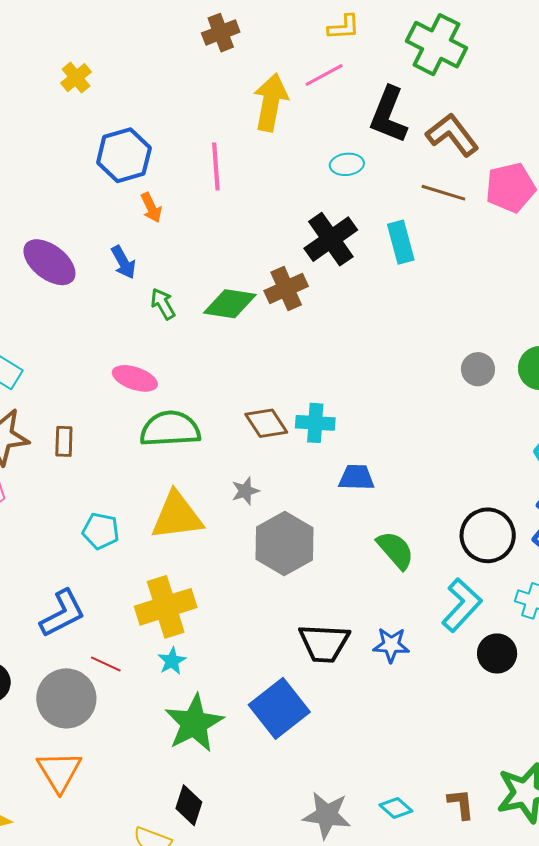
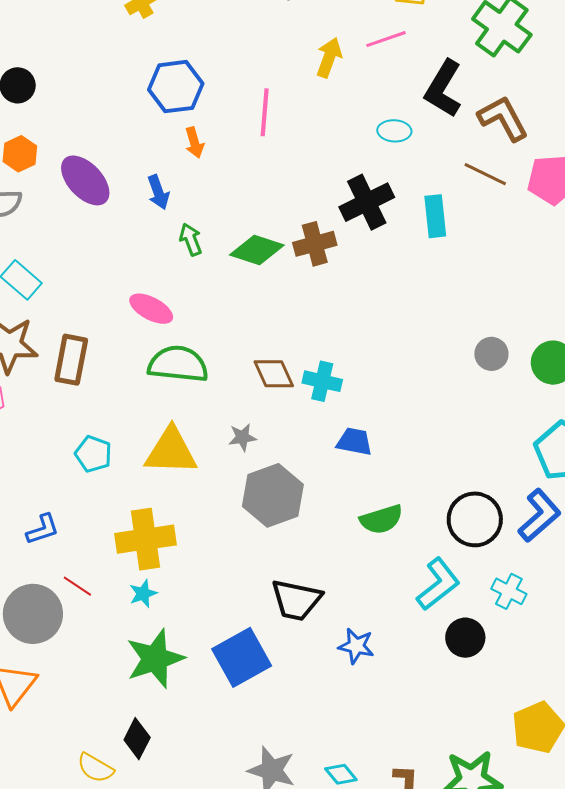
yellow arrow: (271, 102) -> (329, 58), size x0.7
brown rectangle: (64, 441) -> (71, 360), size x1.6
green semicircle: (395, 550) -> (381, 519), turned 105
blue L-shape: (63, 613) -> (43, 529), size x0.7
blue star: (391, 645) -> (356, 646), moved

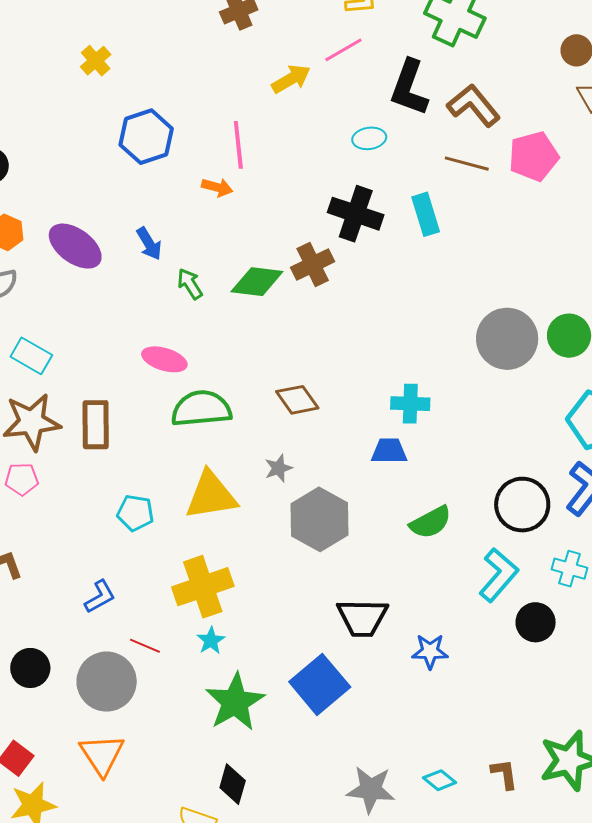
yellow arrow: (329, 58) -> (291, 79), turned 51
orange arrow: (194, 143) -> (217, 187), moved, turned -48
black cross: (367, 202) -> (356, 214), turned -34
gray circle: (491, 354) -> (507, 339), size x1.8
cyan cross: (322, 381) -> (410, 404), moved

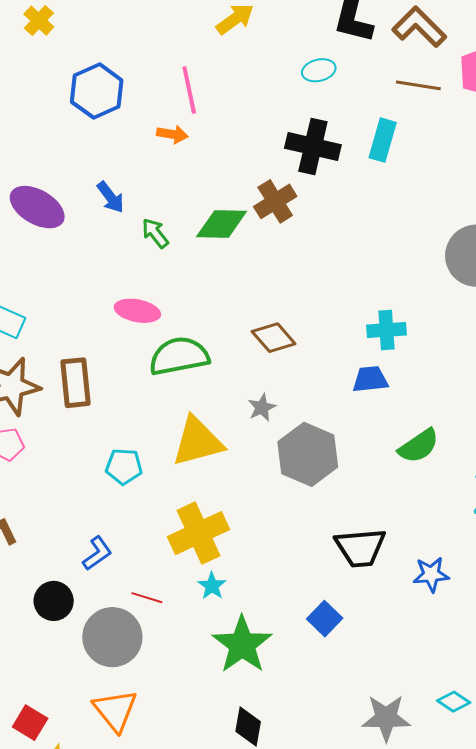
cyan rectangle: (426, 214) -> (383, 140), turned 39
black circle: (30, 668) -> (54, 601), moved
blue square: (320, 684) -> (325, 619), size x0.6

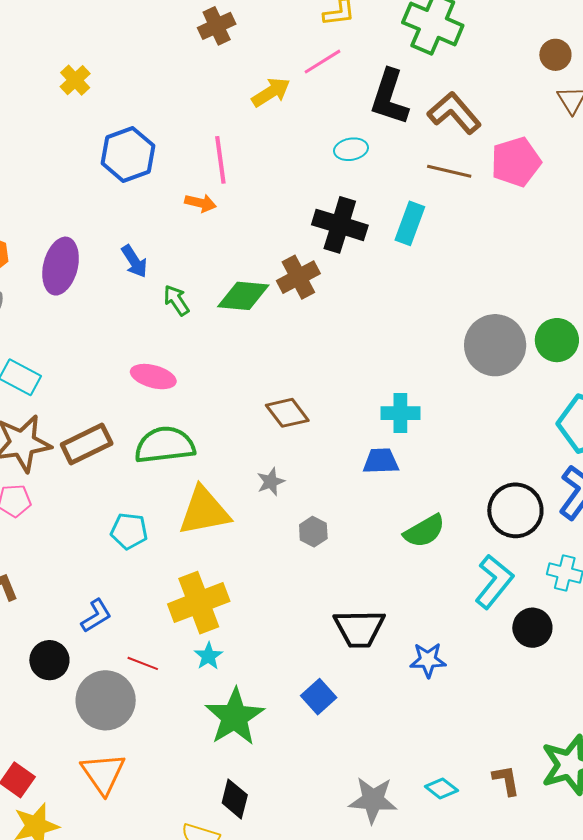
purple ellipse: (37, 207) -> (61, 266), turned 70
green semicircle: (179, 356) -> (165, 445), moved
brown rectangle: (76, 383) -> (87, 444), turned 66
gray hexagon: (308, 454) -> (313, 532), size x0.5

